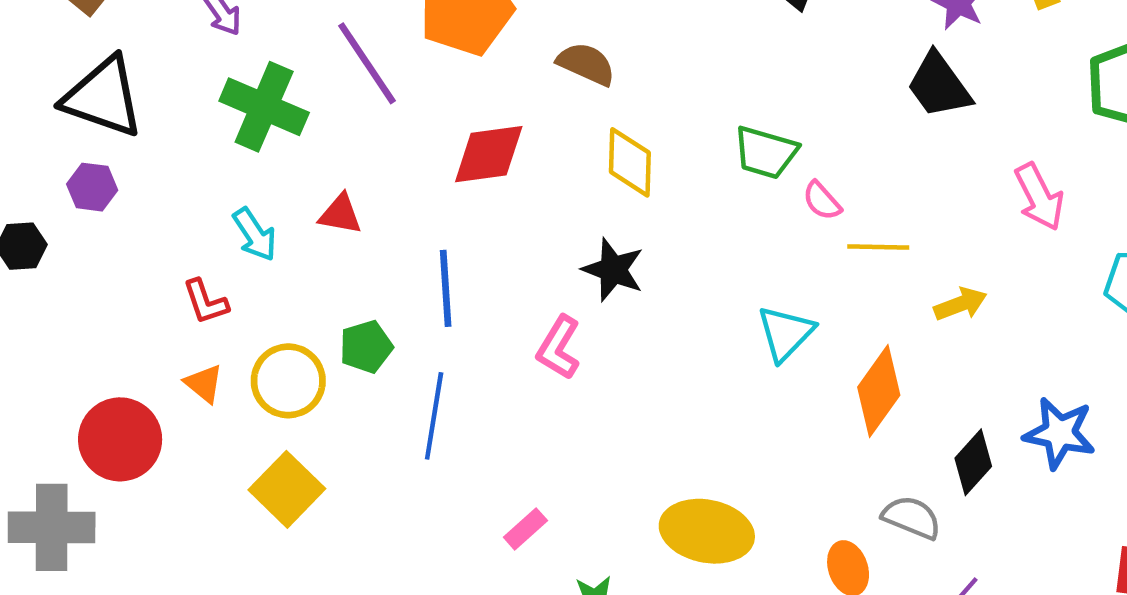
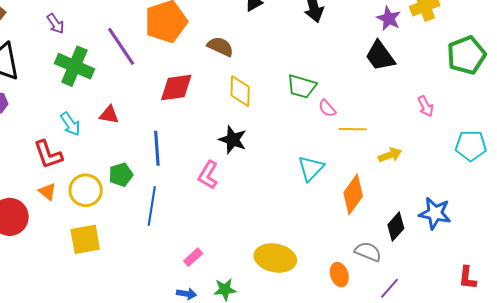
pink arrow: (1039, 197) -> (426, 106), size x0.7
red L-shape: (205, 302) -> (48, 154), size x1.4
yellow square: (287, 489) -> (85, 239), turned 36

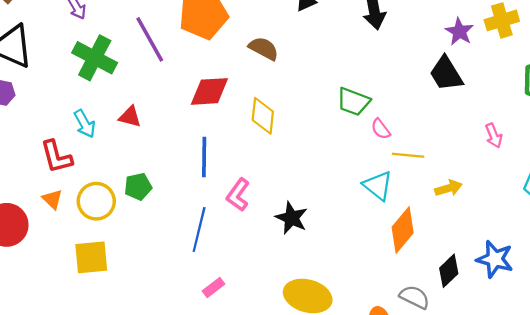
yellow diamond: (240, 91) -> (263, 116), moved
black star: (233, 140) -> (292, 218), moved
blue line: (157, 148) -> (204, 157), moved
cyan triangle: (311, 168) -> (378, 186), moved, turned -40
blue line: (152, 206) -> (199, 230), moved

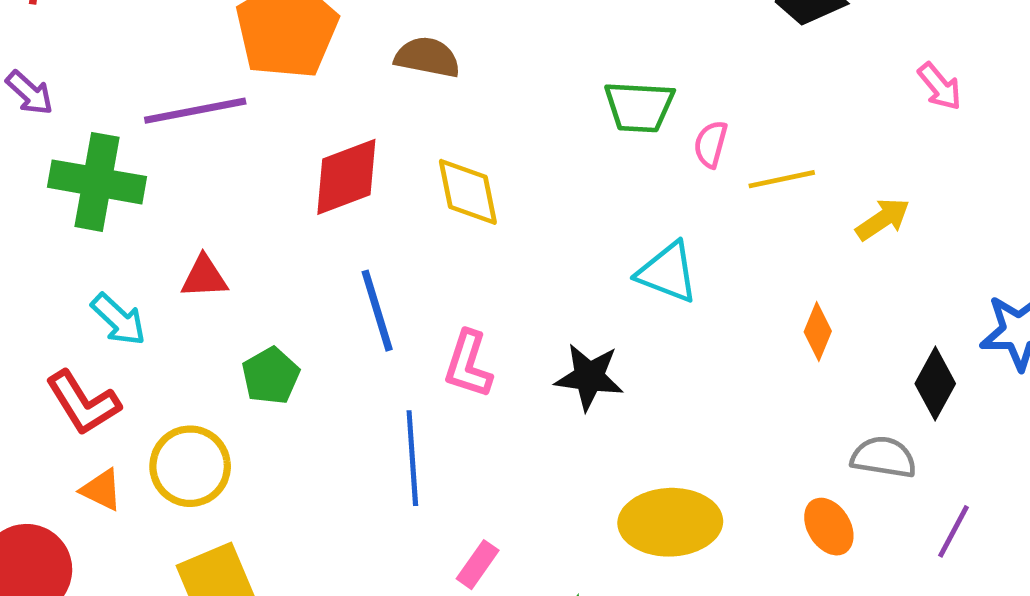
purple line: (150, 39) -> (195, 111), turned -54
pink semicircle: (381, 129) -> (711, 144), turned 70
cyan triangle: (378, 186) -> (668, 272), moved
green pentagon: (138, 187) -> (271, 376), moved
orange diamond: (403, 230) -> (818, 331), size x0.6

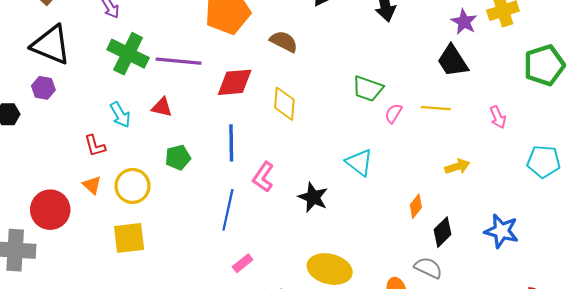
purple line: (195, 111) -> (178, 61), moved
yellow line: (782, 179) -> (436, 108), moved
black diamond: (935, 384) -> (442, 232), moved
red L-shape: (83, 403) -> (95, 146), size x0.7

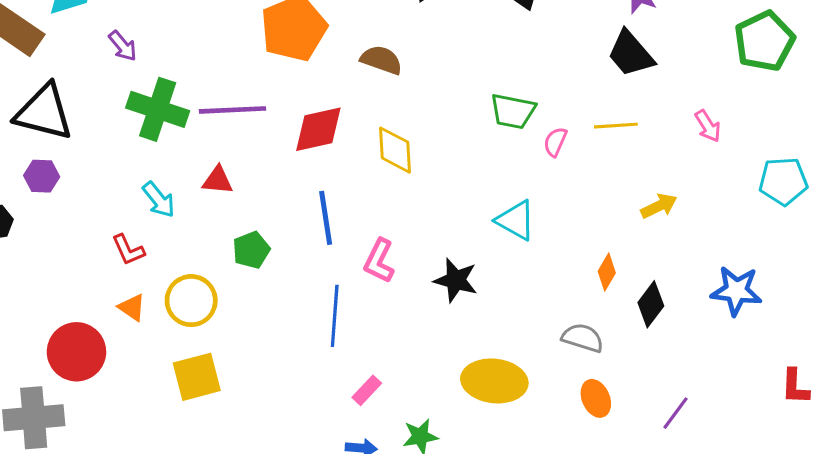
gray semicircle: (428, 268) -> (583, 338), moved

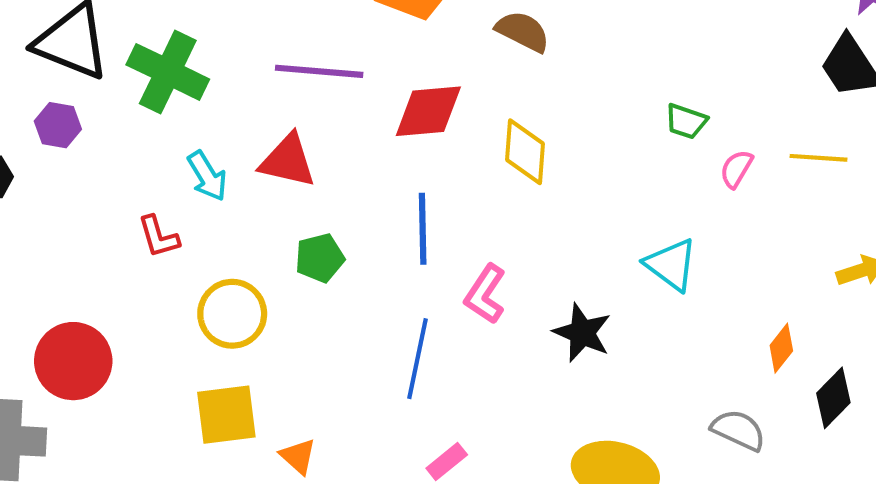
green cross: (158, 109) -> (168, 72), moved
green trapezoid: (513, 111) -> (686, 121), size x0.7
red triangle: (218, 180) -> (288, 161), size x1.4
orange triangle: (132, 307) -> (298, 456), moved

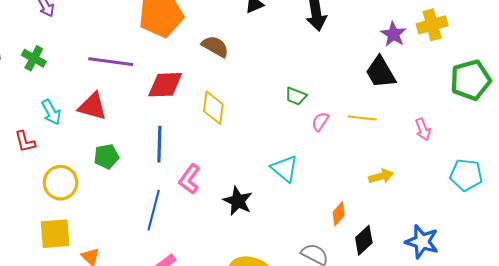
green cross: (168, 72) -> (34, 58), size x0.6

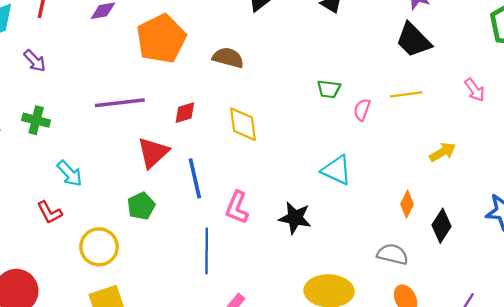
red diamond: (165, 85) -> (185, 113), size x0.6
red triangle: (93, 106) -> (153, 153), moved, turned -44

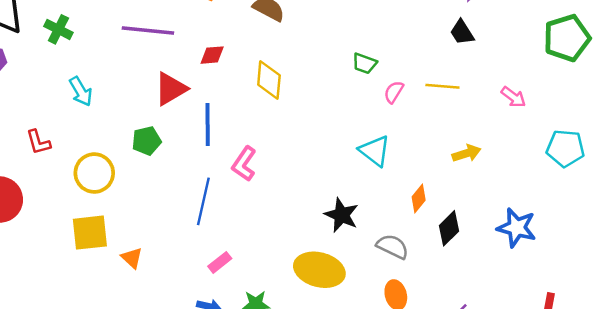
black trapezoid: (413, 40) -> (462, 32), size x0.7
pink arrow: (475, 90) -> (513, 97), turned -30
cyan triangle: (337, 170) -> (375, 151), moved
red L-shape: (49, 212) -> (38, 142), moved
black star: (295, 218) -> (342, 215), moved

